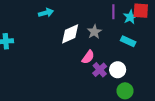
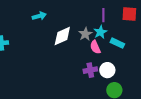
cyan star: (130, 17) -> (100, 32), moved
pink semicircle: (88, 57) -> (95, 47), moved, turned 120
purple cross: (100, 70) -> (90, 70), turned 32

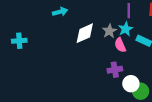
white circle: (107, 70) -> (131, 84), moved

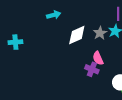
pink semicircle: (120, 45) -> (98, 58), moved
purple cross: (115, 70) -> (92, 69), moved, turned 32

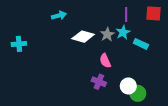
white diamond: (77, 35) -> (83, 37), turned 40
purple cross: (92, 69) -> (99, 82), moved

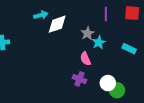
cyan star: (123, 32) -> (99, 43), moved
white diamond: (83, 37) -> (57, 24), moved, turned -35
cyan rectangle: (141, 44) -> (129, 49), moved

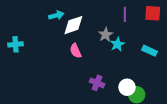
pink semicircle: (86, 59) -> (76, 51), moved

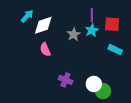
red square: (153, 13) -> (112, 24), moved
cyan arrow: (56, 15) -> (27, 16), turned -32
cyan star: (117, 44) -> (92, 30), moved

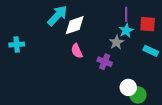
cyan arrow: (27, 16) -> (57, 16), size x1.5
gray star: (74, 34) -> (116, 42), moved
purple cross: (66, 80) -> (105, 62), moved

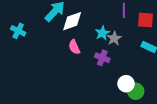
cyan star: (126, 31) -> (102, 33), moved
cyan cross: (17, 45) -> (18, 31), moved, turned 32

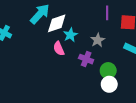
cyan star: (102, 33) -> (70, 35), moved
green circle: (136, 91) -> (108, 71), moved

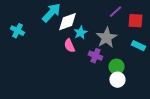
purple line: (107, 13) -> (115, 12), turned 48
gray star: (98, 40) -> (106, 38), size x1.5

